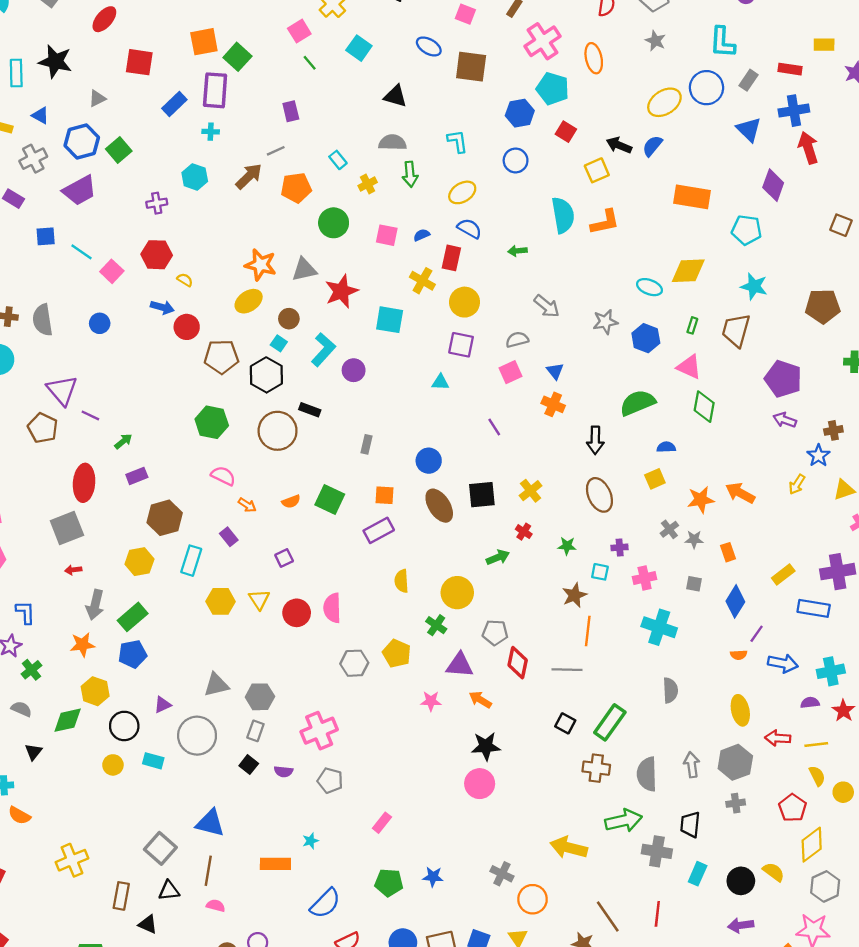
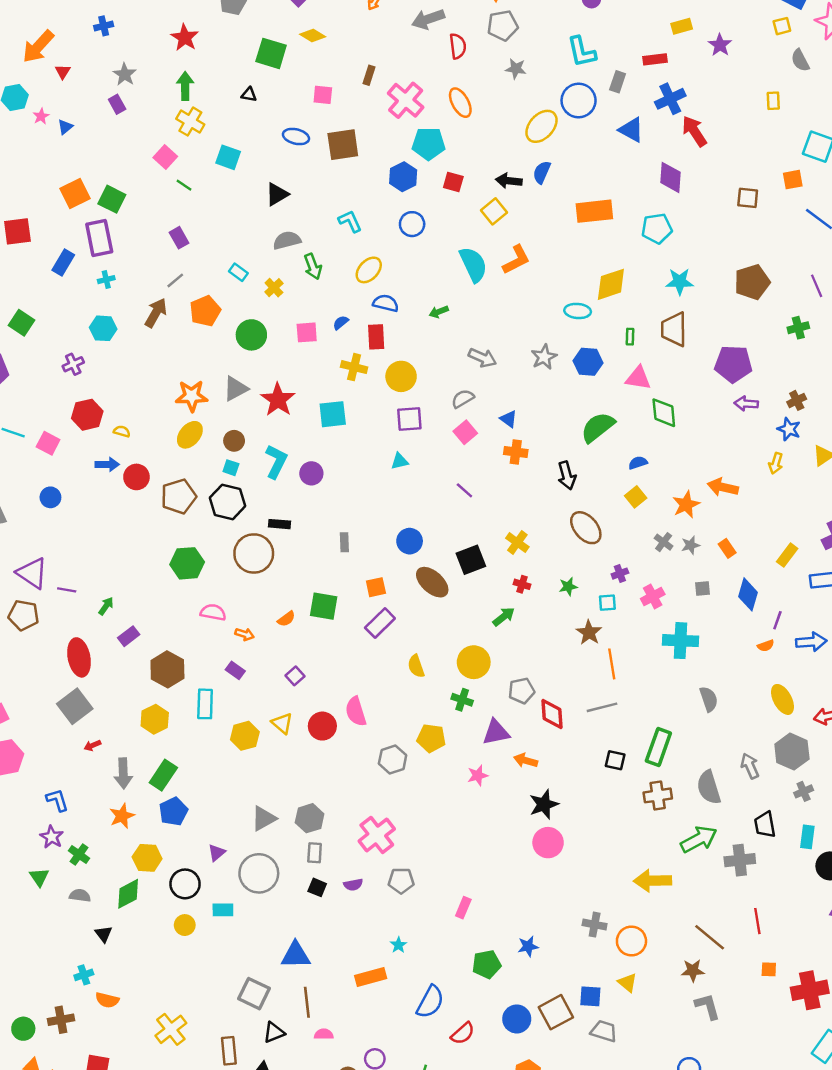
black triangle: (395, 96) -> (277, 194), turned -30
cyan rectangle: (698, 874) -> (807, 837), moved

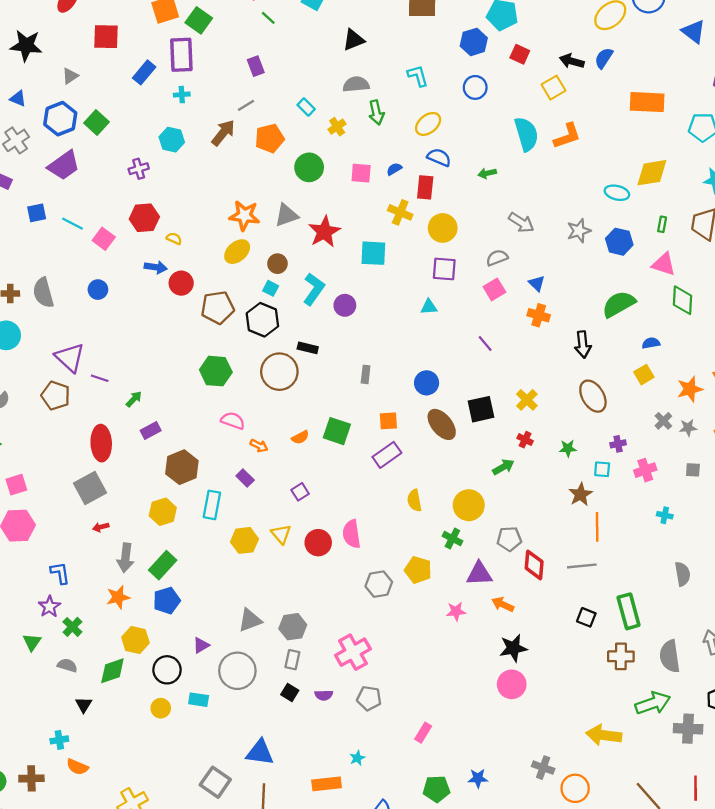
cyan cross: (680, 641) -> (665, 515), size x0.5
green rectangle: (658, 747) -> (629, 611), turned -44

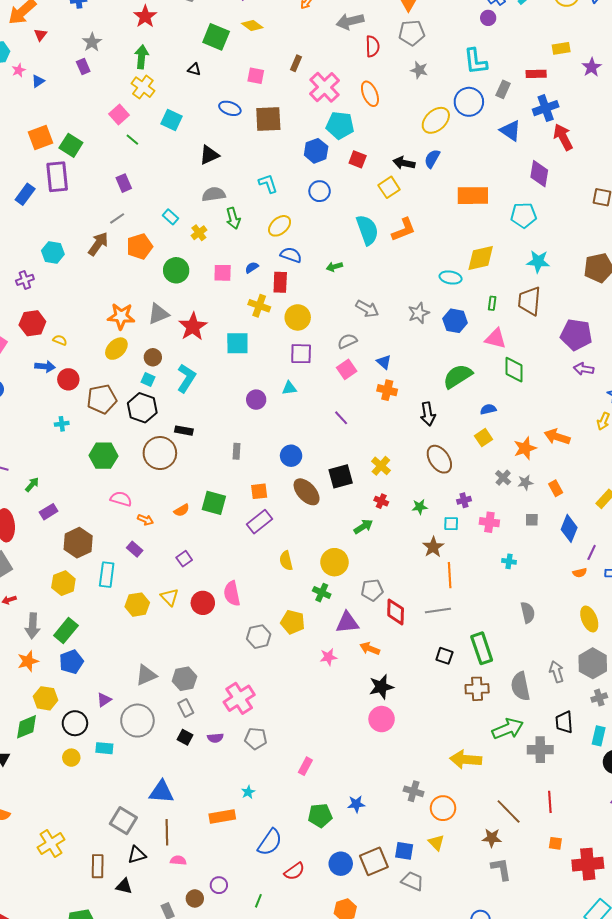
cyan cross: (182, 95) -> (62, 424), moved
purple circle: (345, 305) -> (256, 400), moved
pink cross: (645, 470) -> (489, 522), turned 30
gray rectangle: (292, 660) -> (186, 708), turned -36

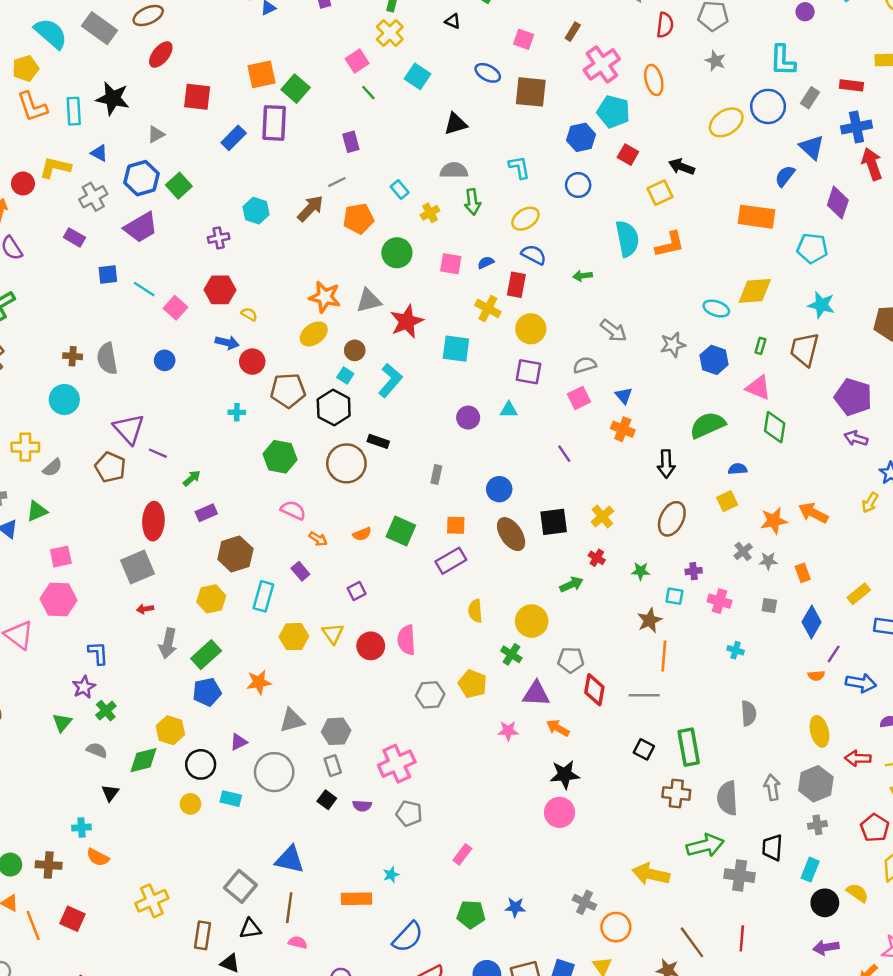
blue semicircle: (432, 159) -> (785, 176), moved
brown ellipse: (439, 459) -> (672, 519), turned 52
orange star: (28, 661) -> (259, 682), moved

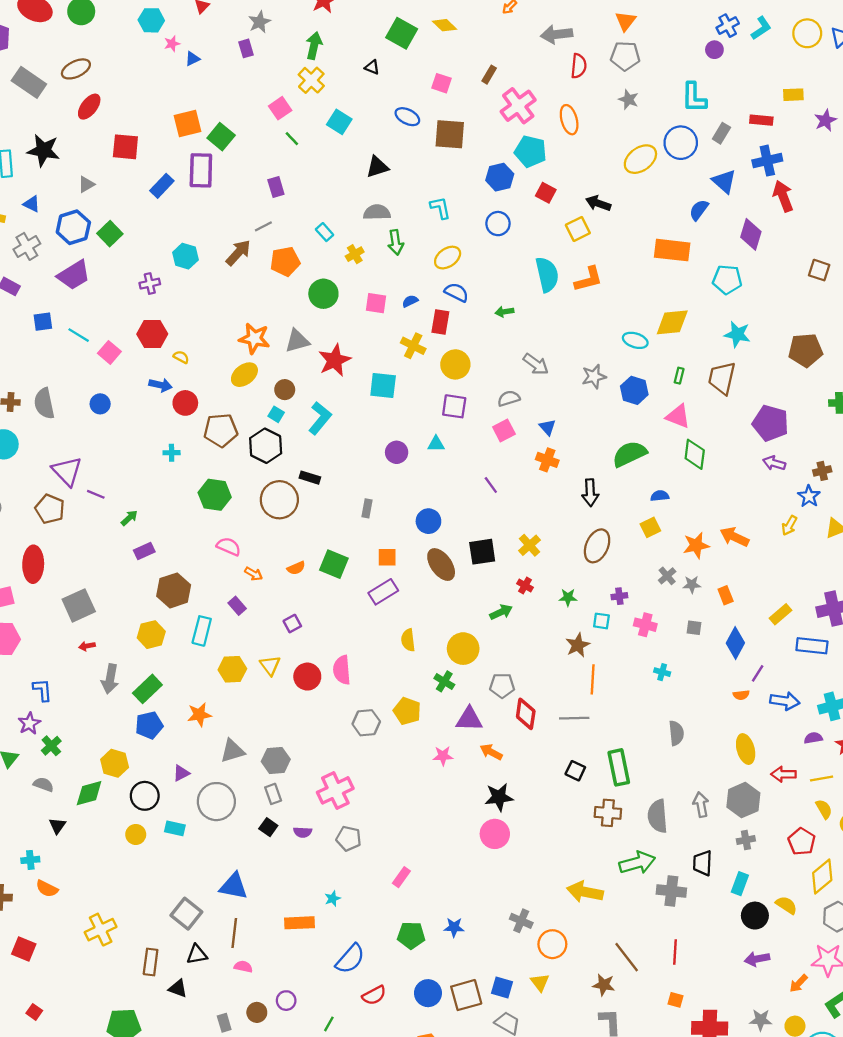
red ellipse: (153, 521) -> (33, 564), moved

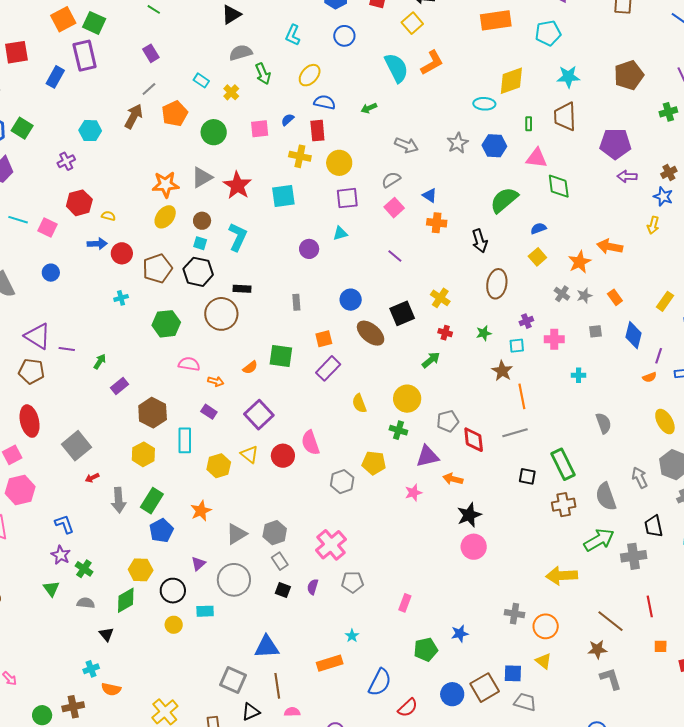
cyan L-shape: (440, 208) -> (293, 35), turned -130
purple square: (292, 624) -> (259, 415), size x1.8
purple semicircle: (303, 832) -> (313, 587), turned 119

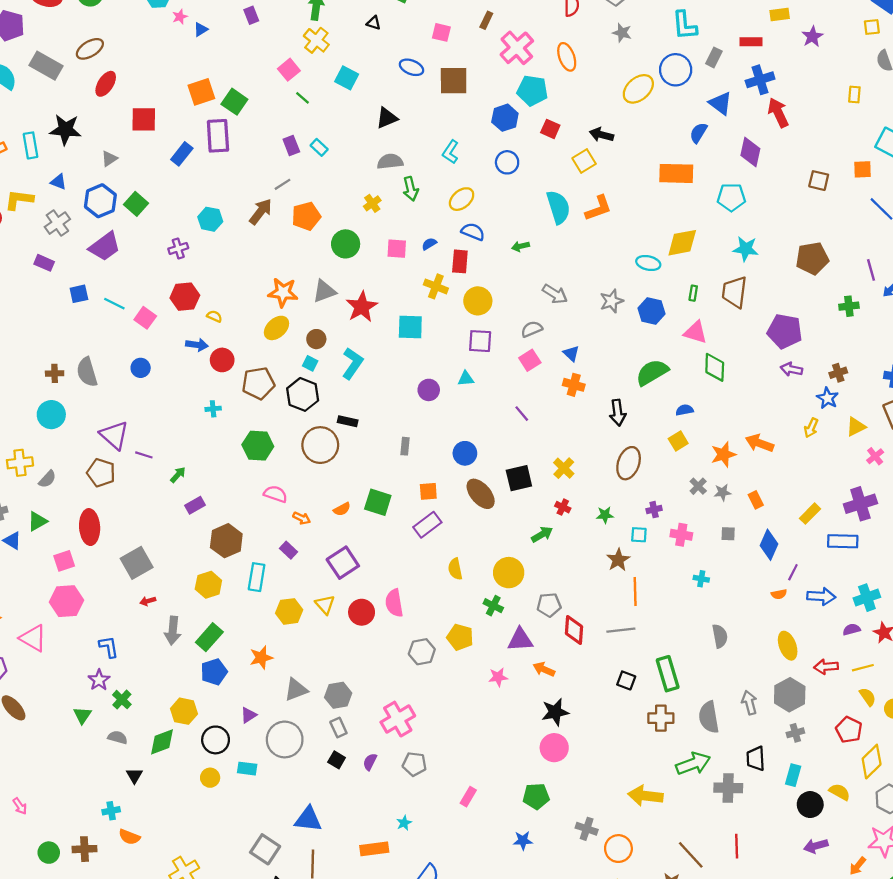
cyan rectangle: (201, 80) -> (319, 147), moved
green pentagon: (426, 649) -> (536, 796), moved

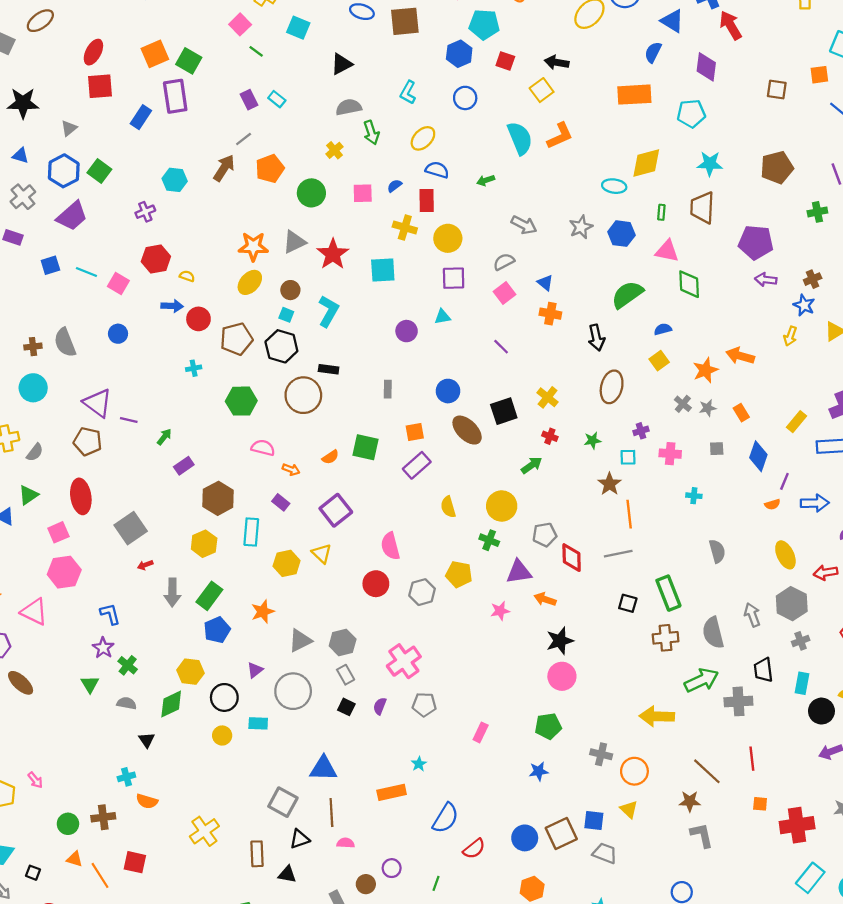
red ellipse: (106, 84) -> (93, 52), moved
red circle: (362, 612) -> (376, 584), moved

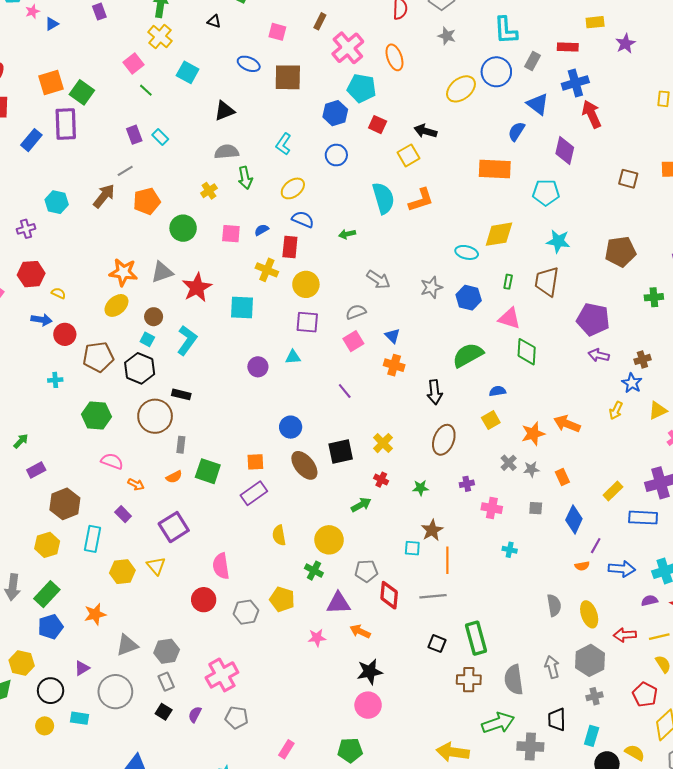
gray rectangle: (388, 389) -> (181, 445), moved
cyan square: (628, 457) -> (412, 548), moved
gray semicircle: (717, 551) -> (554, 605), moved

